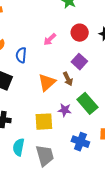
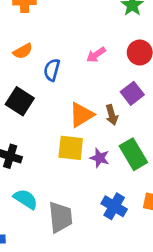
yellow square: (44, 122) -> (71, 148), moved
cyan semicircle: (19, 147) -> (26, 199), turned 102

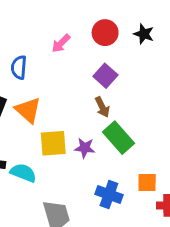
orange triangle: (81, 115) -> (28, 110), moved, turned -36
brown arrow: (112, 115) -> (102, 107), moved
cyan semicircle: (26, 199) -> (23, 173), moved

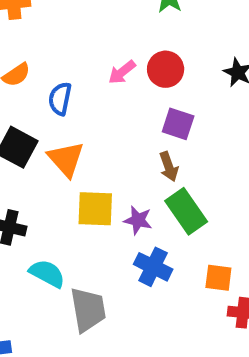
red circle: (105, 33) -> (166, 69), moved
purple square: (105, 76) -> (178, 124), turned -30
cyan semicircle: (23, 173) -> (47, 273), moved
blue cross: (109, 194) -> (153, 267), moved

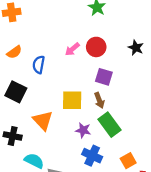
orange triangle: (66, 159) -> (43, 120), moved
yellow square: (95, 209) -> (72, 100), moved
orange square: (218, 278) -> (128, 161), turned -35

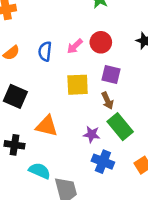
blue semicircle: (39, 65) -> (45, 51), moved
yellow square: (72, 100) -> (78, 85), moved
orange triangle: (43, 120) -> (47, 126), turned -30

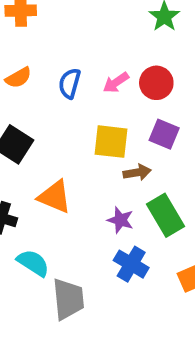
brown arrow: (107, 101) -> (137, 172), moved, turned -84

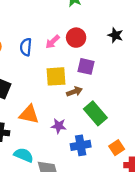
purple star: (120, 220) -> (59, 126), moved
blue cross: (131, 264) -> (81, 145), turned -30

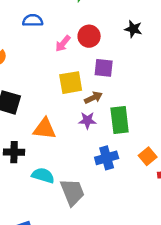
blue semicircle: (26, 47) -> (33, 20), moved, turned 90
green rectangle: (95, 113) -> (120, 120), turned 40
purple star: (59, 126) -> (87, 120), moved

